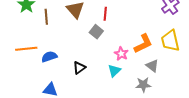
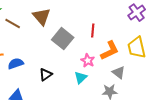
red line: (105, 14) -> (93, 31), moved
brown line: (46, 17) -> (13, 24), turned -56
gray square: (96, 32) -> (63, 39), size x1.5

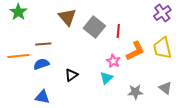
brown line: (13, 24) -> (43, 44), moved, turned -35
gray square: (63, 39) -> (94, 27), moved
gray triangle: (119, 73) -> (165, 88), moved

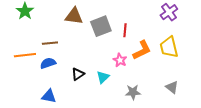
brown triangle: (67, 17) -> (74, 16), turned -42
gray square: (94, 27) -> (101, 26), turned 30
cyan triangle: (106, 78) -> (103, 77), moved
gray star: (135, 92) -> (133, 92), moved

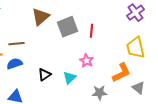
brown triangle: (74, 16) -> (40, 17), turned -48
orange L-shape: (142, 50) -> (122, 73), moved

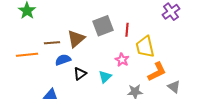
brown triangle: (40, 17) -> (76, 39), moved
yellow trapezoid: (136, 48) -> (145, 47), moved
blue semicircle: (14, 64) -> (63, 60), moved

